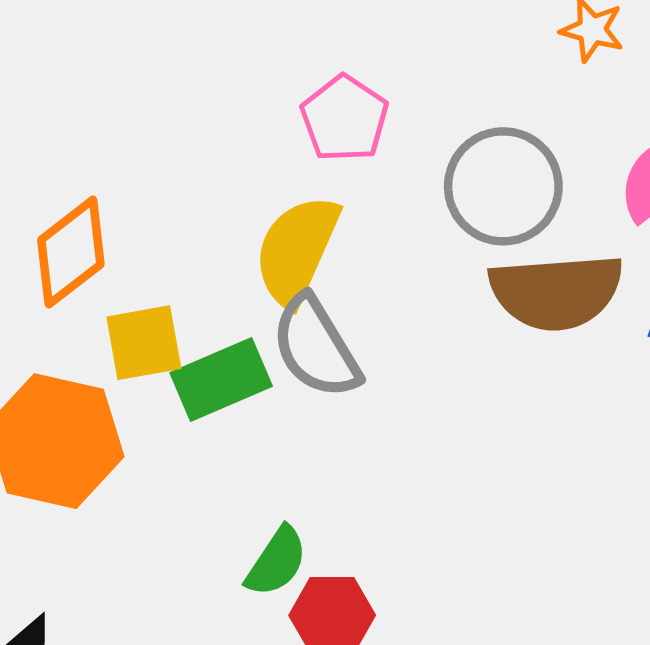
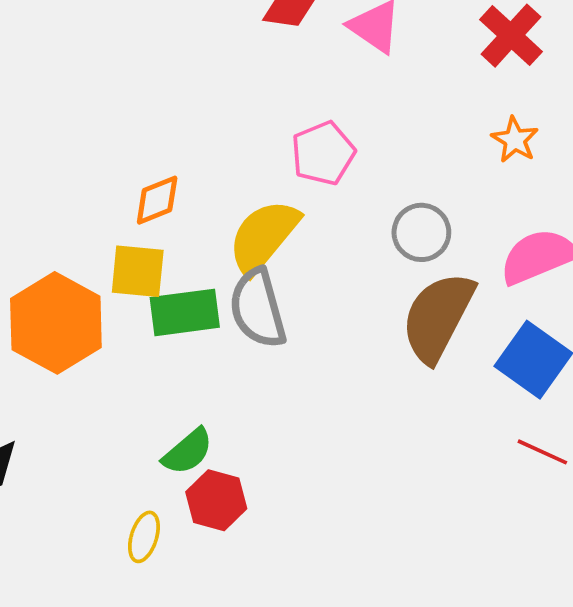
gray circle: (503, 186) -> (421, 232), size x0.7
orange diamond: (71, 252) -> (157, 200), moved, size x0.7
brown semicircle: (556, 292) -> (438, 317), turned 106

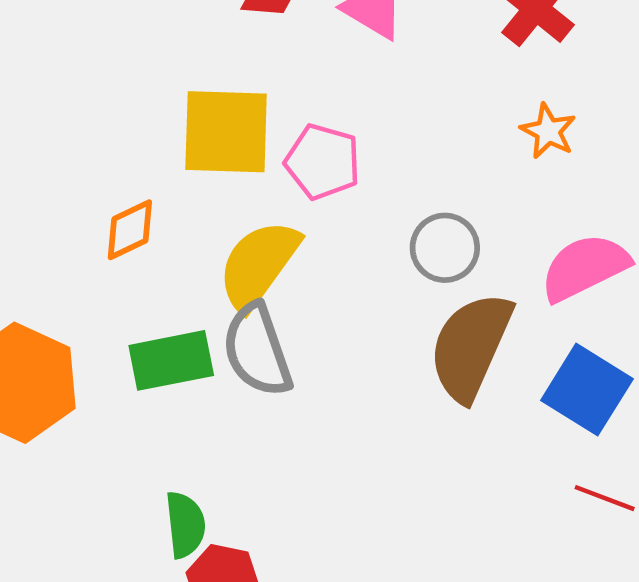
pink pentagon: (323, 153) -> (323, 162), turned -30
yellow square: (138, 271) -> (226, 132), moved, size x1.4
green semicircle: (188, 451) -> (185, 525), turned -52

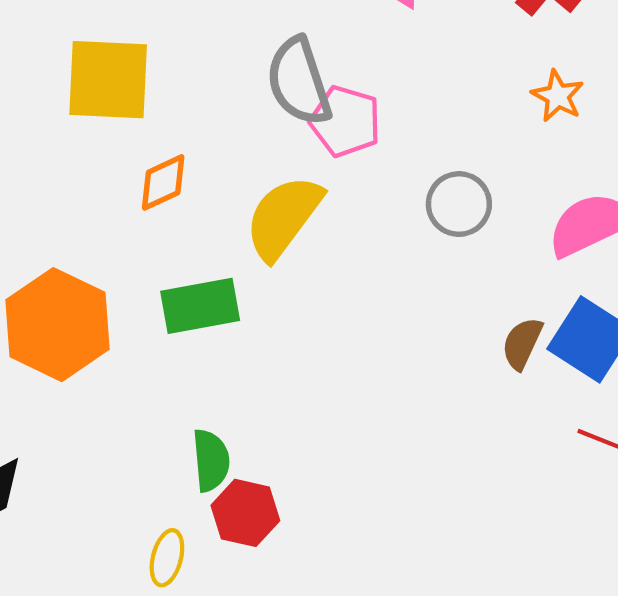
yellow square: (226, 132) -> (108, 80), moved
brown semicircle: (471, 347) -> (522, 343), moved, size x0.5
gray semicircle: (257, 350) -> (299, 82), moved

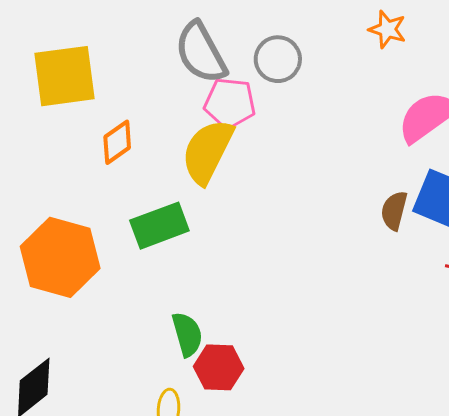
pink pentagon: (345, 121) -> (230, 103), moved
gray circle: (459, 204) -> (278, 59), moved

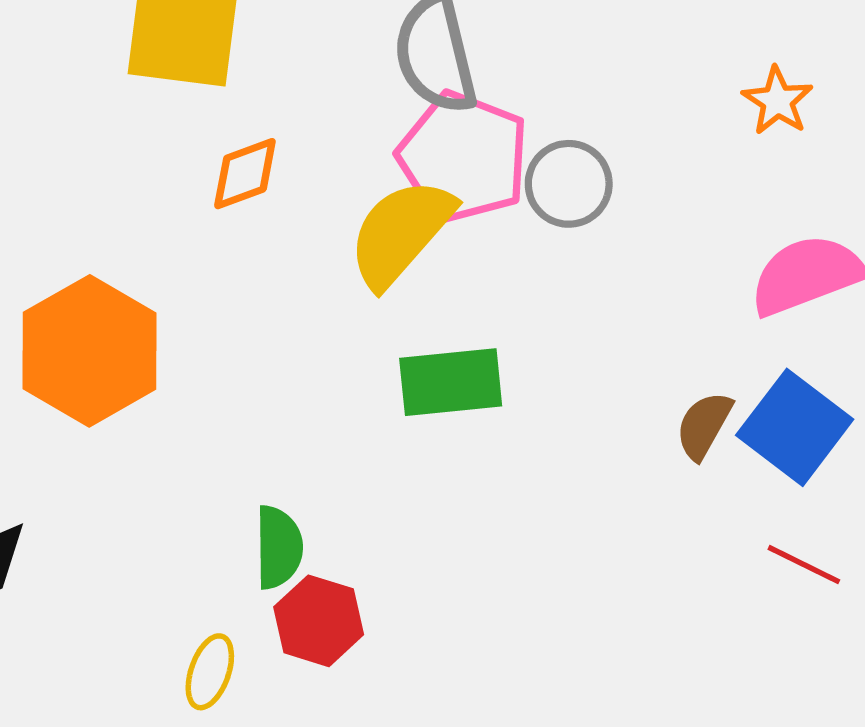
gray circle: (278, 59) -> (569, 184), moved
pink pentagon: (230, 103) -> (463, 157), size x1.4
green rectangle: (159, 226) -> (451, 382), moved

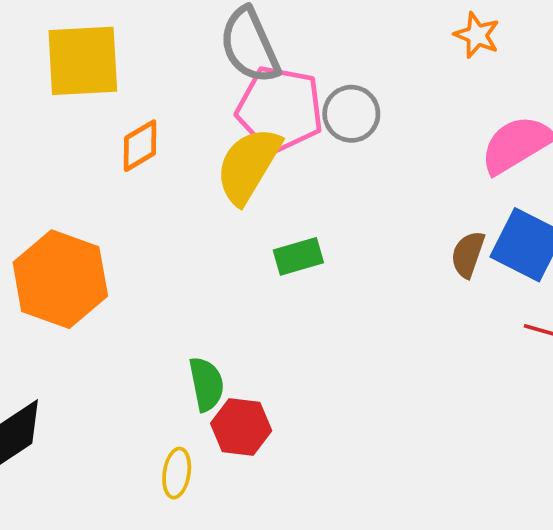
green rectangle: (451, 382) -> (298, 256), size x0.7

